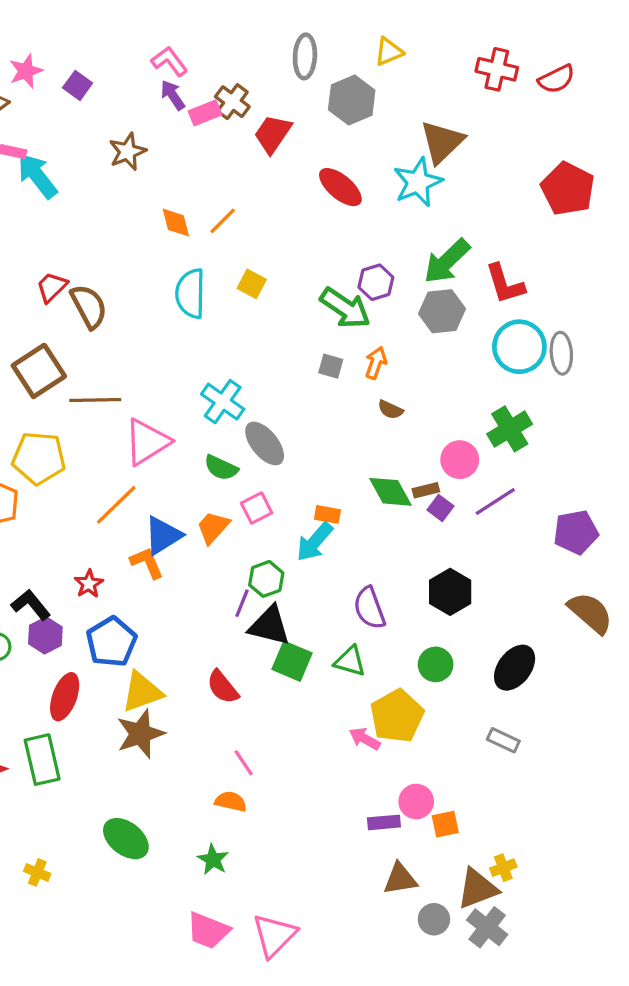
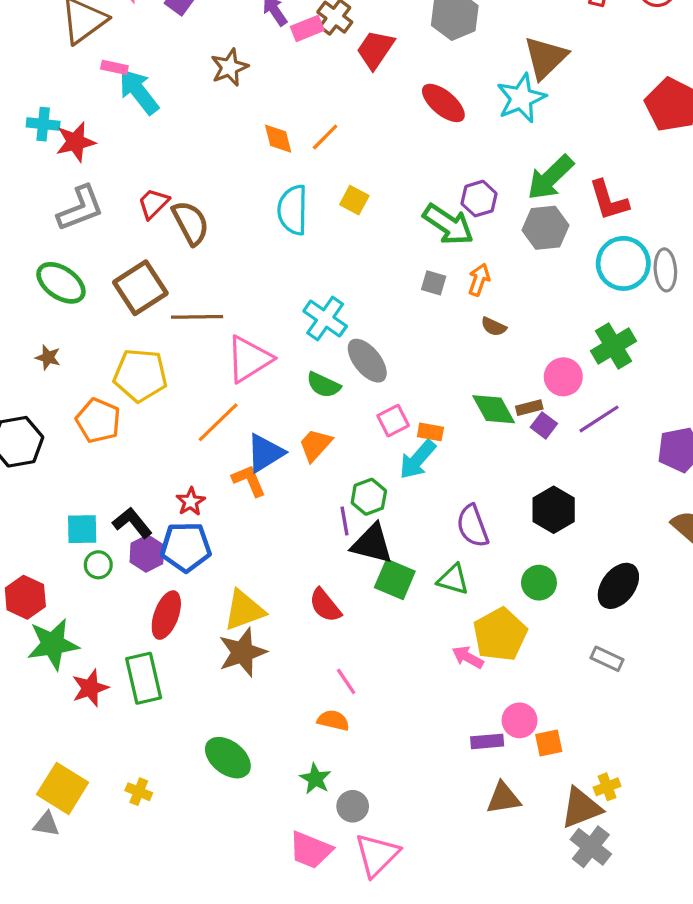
pink square: (257, 508) -> (393, 421), moved
purple line: (242, 603) -> (345, 521), turned -32
blue pentagon: (111, 642) -> (186, 547), moved, turned 30
gray circle: (434, 919) -> (353, 806), moved

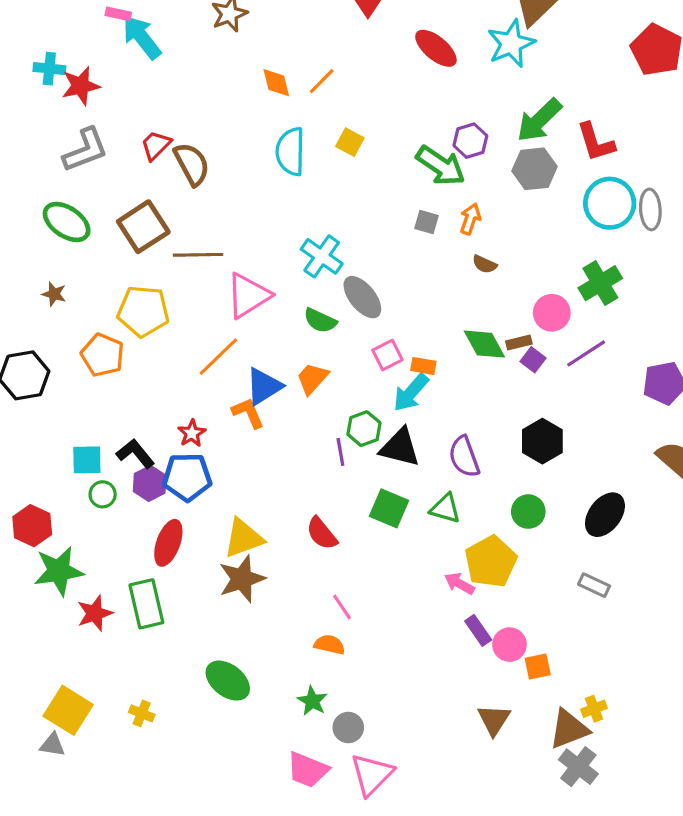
black triangle: (372, 544) -> (400, 447), moved
purple rectangle: (487, 741) -> (478, 630), moved, turned 60
brown triangle: (503, 798) -> (494, 720), turned -48

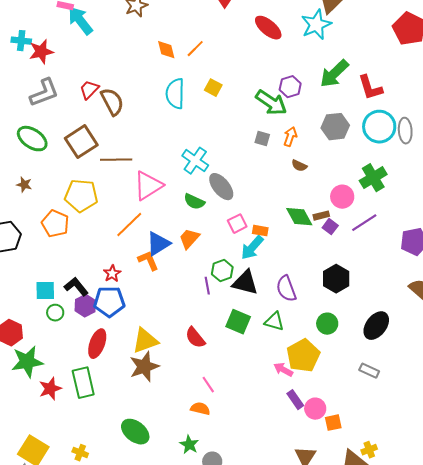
gray hexagon: (535, 169) -> (335, 127), moved

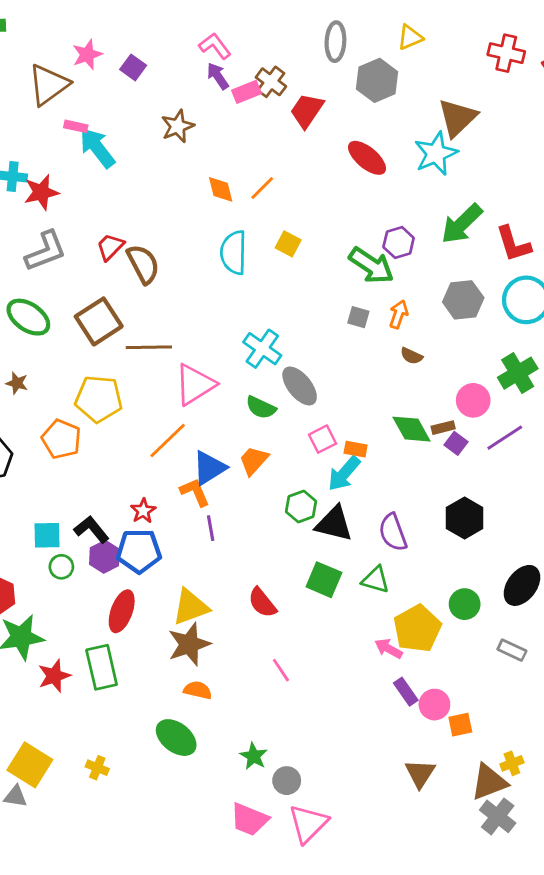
purple line: (207, 286) -> (211, 528), moved
green circle: (327, 324) -> (465, 604), moved
orange semicircle: (200, 409) -> (198, 690), moved

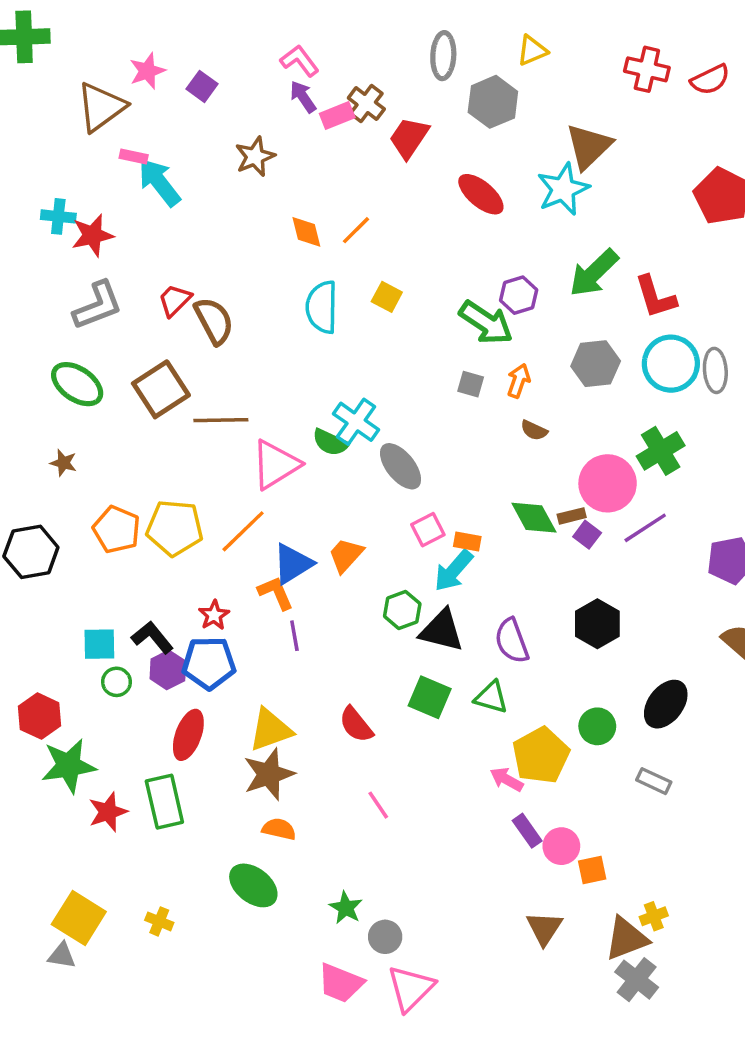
yellow pentagon: (99, 399) -> (175, 528), moved
pink circle: (473, 400) -> (608, 483), size x1.4
green semicircle: (261, 408) -> (330, 442), moved

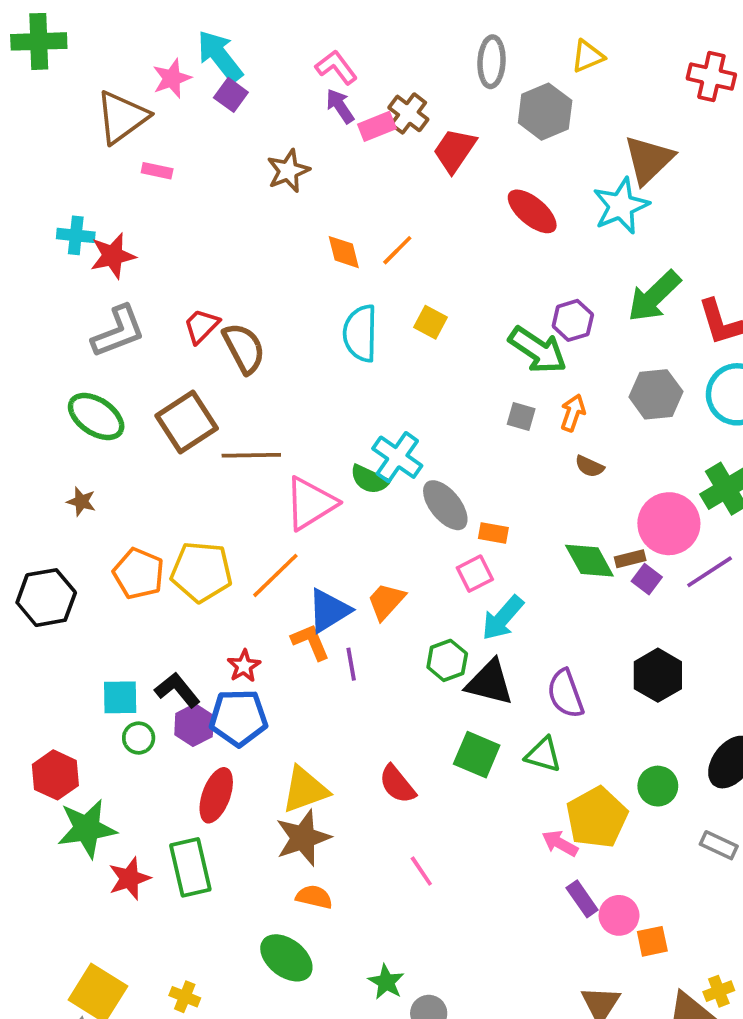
cyan arrow: (159, 182) -> (220, 56), moved
orange rectangle: (467, 542) -> (493, 533), moved
purple line: (294, 636) -> (351, 664), moved

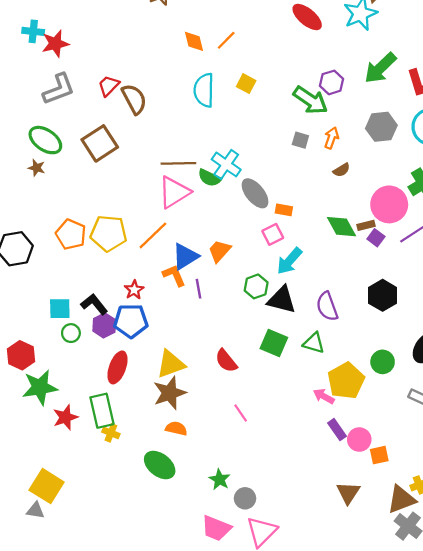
brown line: (251, 455) -> (178, 163), moved
brown semicircle: (589, 466) -> (342, 170), turned -56
brown star: (81, 501) -> (37, 168), moved
yellow cross: (185, 997) -> (111, 433), moved

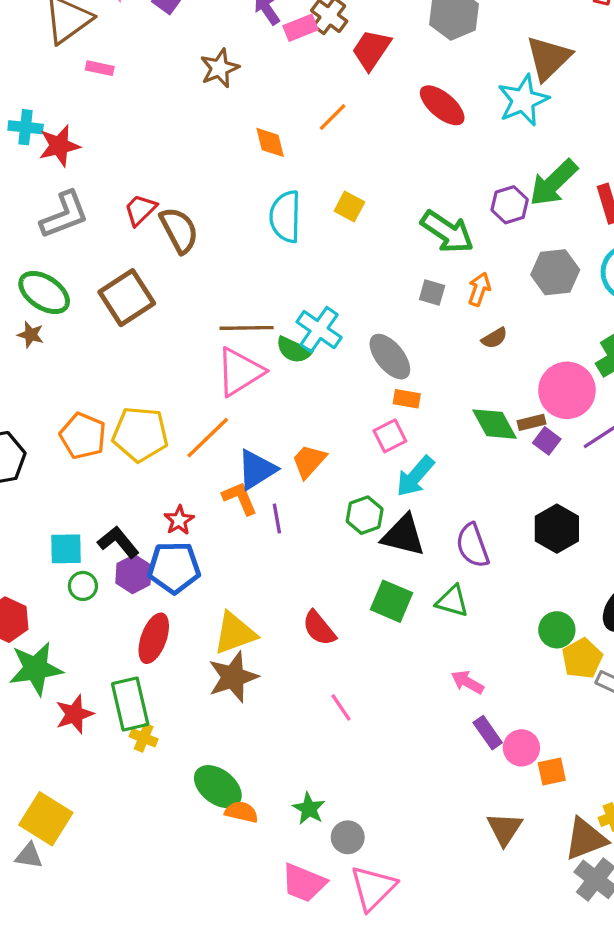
orange line: (226, 40) -> (333, 117), moved
purple hexagon: (332, 82) -> (510, 205), moved
gray ellipse: (255, 193) -> (390, 357), moved
yellow pentagon: (346, 381) -> (582, 658), moved, size x0.7
orange semicircle: (176, 428) -> (241, 812), moved

